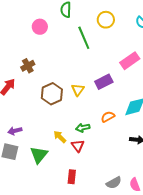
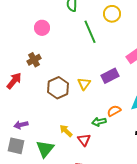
pink circle: (40, 27) -> (42, 28), moved
green arrow: (83, 128) -> (99, 122), moved

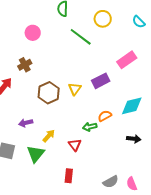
green line: (90, 32) -> (81, 37), turned -30
purple arrow: (21, 125) -> (26, 123), moved
yellow arrow: (66, 131) -> (49, 136), moved, turned 88

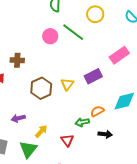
pink circle: (33, 33) -> (50, 36), moved
brown cross: (25, 65) -> (17, 60), turned 32
black arrow: (134, 139) -> (105, 134), moved

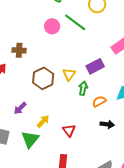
purple arrow: (18, 118) -> (20, 108), turned -32
green arrow: (82, 122) -> (83, 88), moved, turned 112

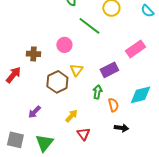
pink circle: (52, 26) -> (64, 45), moved
yellow triangle: (69, 74) -> (76, 70), moved
orange semicircle: (99, 101) -> (113, 105), turned 104
yellow arrow: (43, 121) -> (71, 116), moved

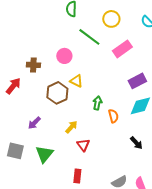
pink rectangle: (135, 49) -> (122, 49), moved
yellow triangle: (76, 70) -> (76, 81), turned -40
purple rectangle: (109, 70) -> (137, 81), moved
black arrow: (121, 128) -> (136, 143), moved, turned 40

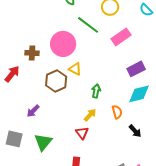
pink circle: (64, 56) -> (63, 44), size x1.6
orange semicircle: (113, 116) -> (117, 112), moved
yellow arrow: (71, 127) -> (90, 115), moved

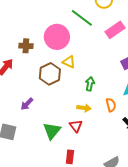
yellow arrow: (90, 115) -> (84, 108), turned 56
green triangle: (43, 142) -> (52, 131), moved

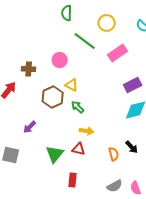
pink circle: (57, 37) -> (60, 60), size x0.6
green arrow: (90, 84) -> (78, 107), moved, turned -56
orange semicircle: (111, 105) -> (114, 154), moved
red triangle: (76, 126) -> (79, 149), turned -40

